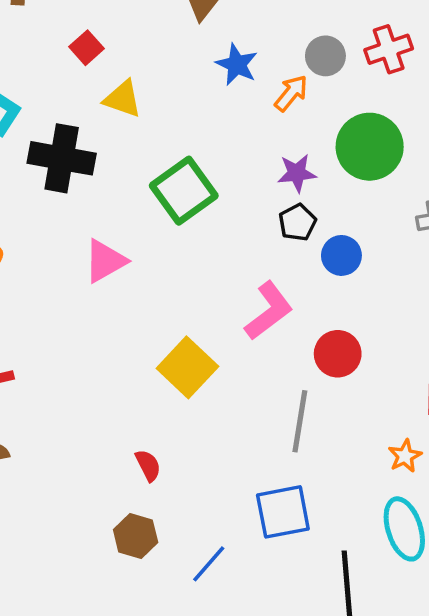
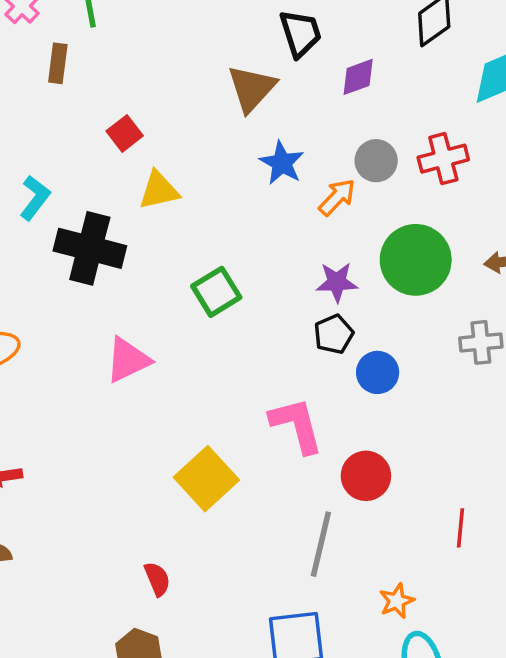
yellow triangle: (123, 99) -> (159, 190), turned -36
green square: (184, 191) -> (216, 292), size x0.7
pink L-shape: (269, 311) -> (297, 425), turned -72
orange star: (405, 456) -> (397, 601), moved

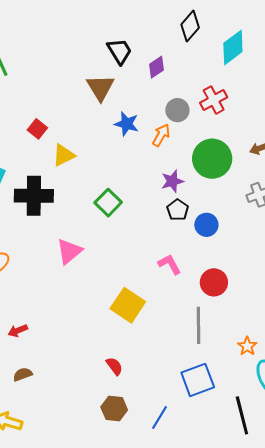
pink L-shape: (297, 425) -> (170, 264), size x0.7

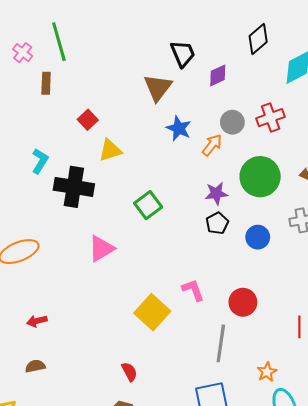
blue circle: (206, 225) -> (258, 237), moved
pink L-shape: (170, 264) -> (193, 290), moved

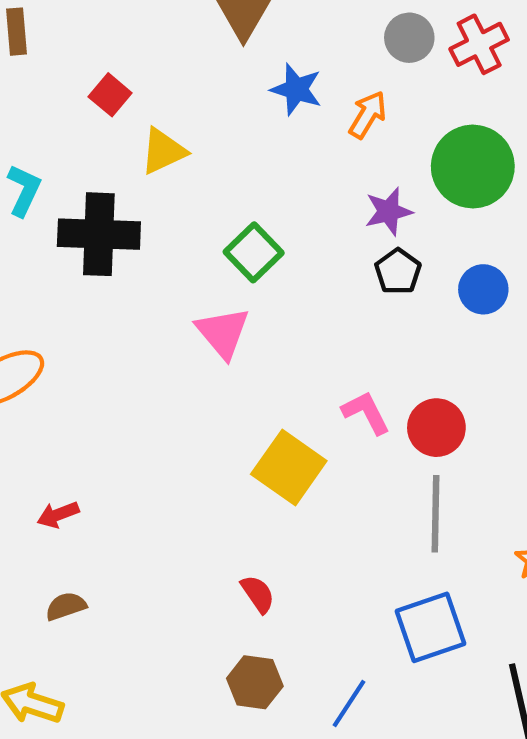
gray circle: (232, 122) -> (409, 38), moved
pink triangle: (101, 249) -> (223, 333), moved, turned -32
red circle: (243, 302) -> (436, 428), moved

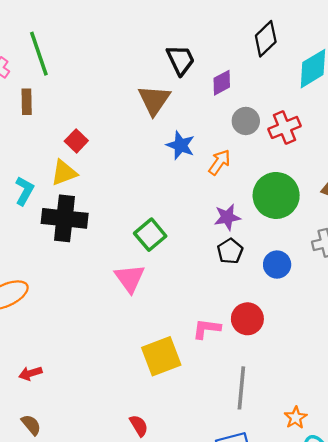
yellow triangle: (163, 151) -> (64, 173), moved
pink L-shape: (366, 413) -> (207, 329), turned -60
red circle: (436, 428) -> (247, 319), moved
yellow square: (289, 468) -> (161, 356), turned 30
brown semicircle: (66, 606) -> (31, 425), turned 65

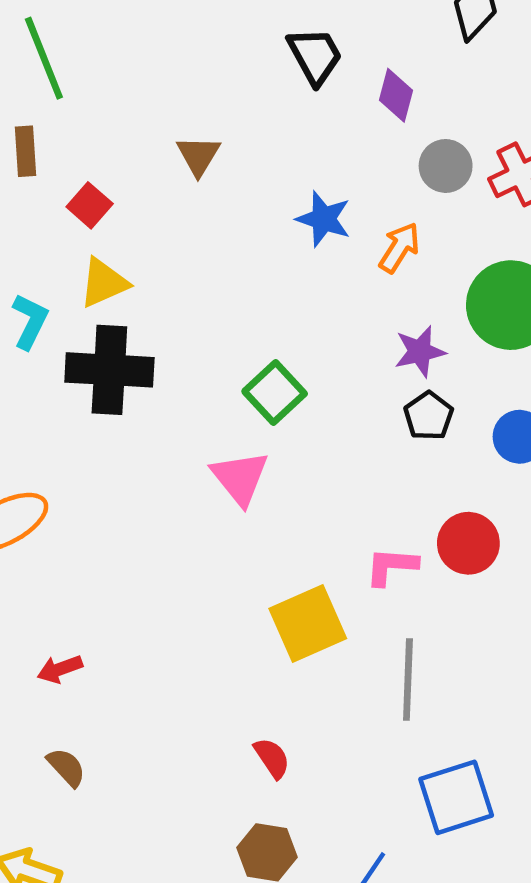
purple diamond: (222, 83) -> (396, 95), turned -44
brown triangle: (154, 100) -> (198, 156), moved, size x0.7
red square: (76, 141) -> (90, 205), moved
gray line: (241, 388) -> (408, 680), moved

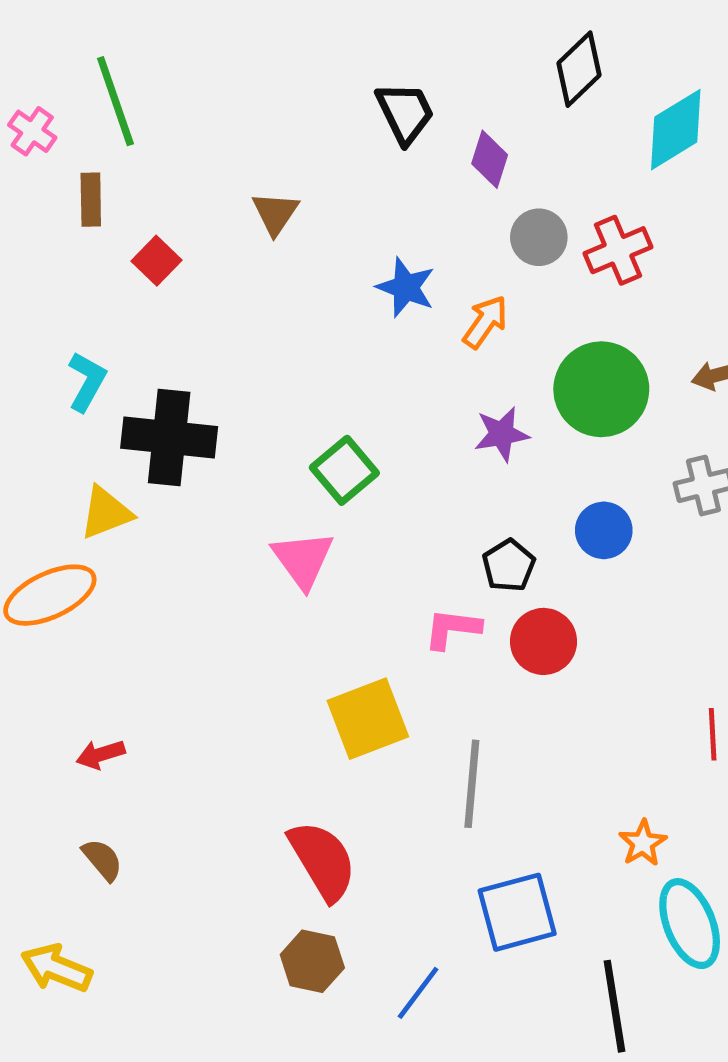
yellow triangle: (104, 283) -> (106, 513), moved
black pentagon: (429, 416) -> (509, 566), moved
pink L-shape: (391, 566) -> (452, 629), moved
red semicircle: (272, 758) -> (322, 861), size x1.8

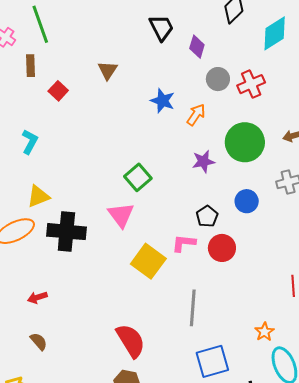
black cross: (169, 437) -> (66, 232), moved
yellow square: (368, 719) -> (148, 261), moved, turned -32

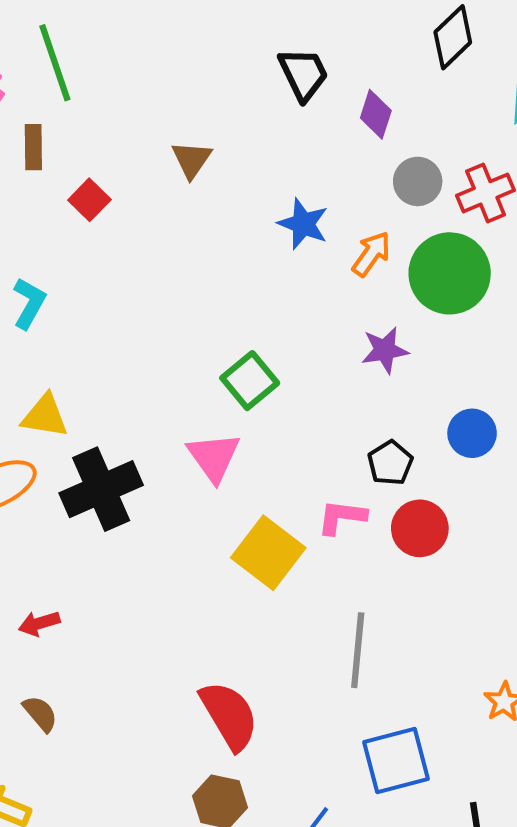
green circle: (245, 142) -> (450, 273), moved
yellow triangle: (38, 196) -> (45, 416), turned 30
black cross: (66, 232) -> (101, 489), turned -30

